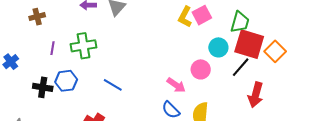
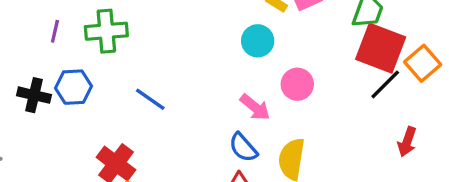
cyan circle: (218, 47) -> (258, 41), moved
black line: (241, 67) -> (385, 84), moved
red arrow: (256, 95) -> (407, 142), moved, size x0.7

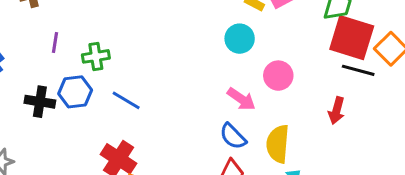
green cross: (106, 31) -> (96, 56), moved, size x0.7
black line: (385, 84) -> (358, 70), turned 64
blue line: (150, 99) -> (126, 100), moved
red arrow: (407, 142) -> (337, 110), moved

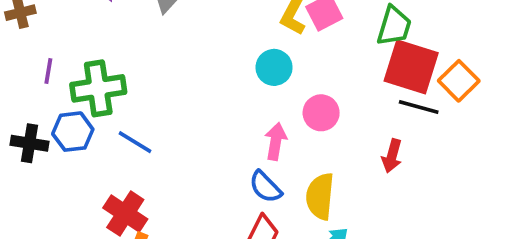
green cross: (96, 56) -> (98, 88), size x1.6
pink arrow: (241, 99) -> (276, 141), turned -116

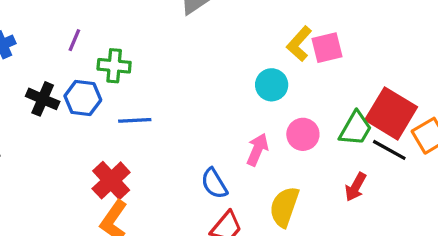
green trapezoid: (394, 26) -> (356, 128), moved
green cross: (98, 88) -> (114, 66), size x0.7
blue line: (135, 142) -> (135, 120), turned -48
blue semicircle: (265, 187) -> (214, 183), moved

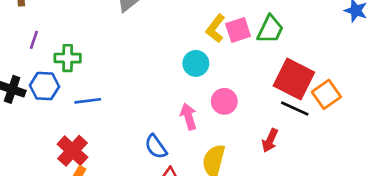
green trapezoid: (356, 128) -> (270, 29), moved
pink arrow: (257, 150) -> (188, 117), turned -35

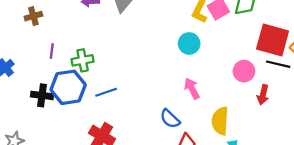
blue hexagon: (44, 86) -> (68, 87), size x1.4
pink circle: (224, 101) -> (244, 71), moved

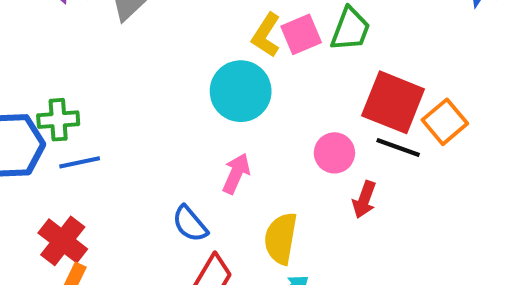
cyan circle: (189, 43) -> (241, 91), size x1.5
green cross: (83, 60) -> (58, 120), moved
pink arrow: (192, 88) -> (236, 174), turned 45

